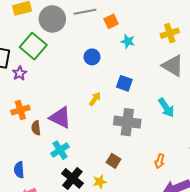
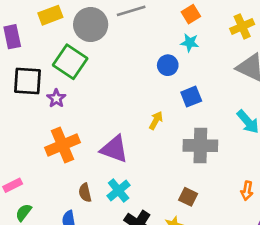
orange square: (111, 21) -> (191, 14), moved
blue circle: (92, 57) -> (168, 65), moved
blue square: (124, 83) -> (191, 97), turned -35
orange cross: (20, 110) -> (63, 145), size x1.4
brown semicircle: (36, 128) -> (85, 193), moved

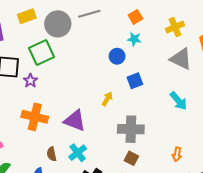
green square: (70, 62) -> (42, 53), turned 30
orange cross: (63, 145) -> (35, 117), turned 35
gray cross: (200, 146) -> (131, 129), moved

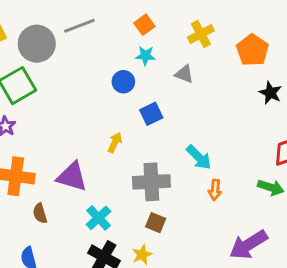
gray triangle: (181, 59) -> (184, 74), moved, size x0.6
cyan arrow: (178, 101) -> (199, 157), moved
cyan cross: (78, 153) -> (99, 218), moved
brown semicircle: (52, 154) -> (40, 213), moved
orange arrow: (177, 154) -> (215, 190), moved

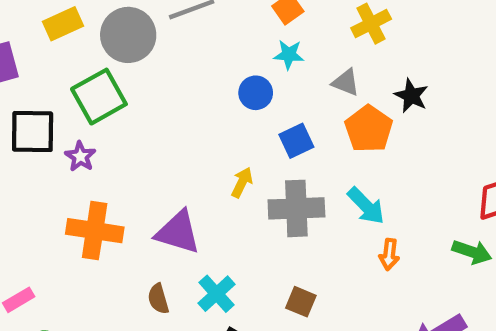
orange pentagon: (253, 50) -> (369, 129), moved
black star: (270, 93) -> (411, 96), moved
gray cross: (151, 182) -> (296, 208), moved
brown semicircle: (40, 213) -> (158, 299), moved

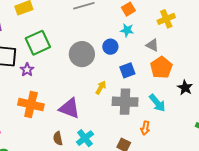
gray circle: (128, 35) -> (82, 54), moved
black star: (411, 96) -> (185, 88), moved
orange arrow: (389, 254) -> (145, 128), moved

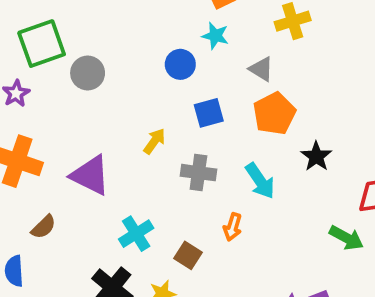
gray circle: (82, 54) -> (88, 73), moved, size x0.7
gray cross: (125, 102) -> (198, 173), size x0.7
brown semicircle: (58, 138) -> (44, 227), moved, turned -128
cyan cross: (85, 138) -> (136, 234), moved

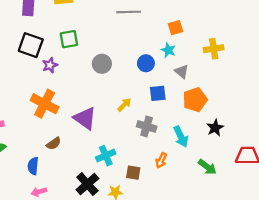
green square: (42, 44) -> (69, 39), size x0.7
gray triangle: (261, 69) -> (182, 72), moved
gray circle: (88, 73) -> (102, 64), moved
green arrow: (346, 238) -> (207, 167), moved
brown square: (188, 255) -> (133, 173), turned -32

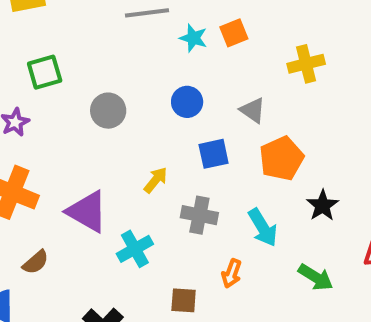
cyan star: (168, 50) -> (193, 38), moved
cyan cross: (106, 156) -> (135, 249), moved

